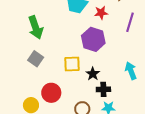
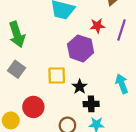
red star: (101, 13) -> (97, 26), moved

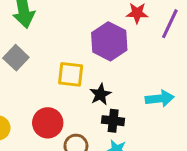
cyan arrow: (122, 84) -> (160, 98), turned 96
red circle: (33, 107) -> (48, 123), moved

